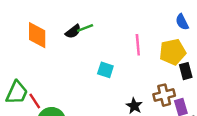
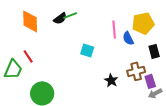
blue semicircle: (182, 22) -> (128, 38), moved
yellow pentagon: (173, 52) -> (143, 23), moved
red line: (35, 101) -> (28, 56), moved

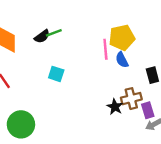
yellow pentagon: (143, 23) -> (122, 38), moved
cyan square: (87, 50) -> (56, 74), moved
black star: (111, 80) -> (115, 107), moved

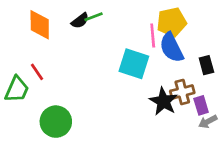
blue semicircle: (122, 60) -> (171, 48), size x1.6
cyan square: (56, 74) -> (134, 64), moved, size x1.6
black star: (115, 107) -> (163, 101), size x1.5

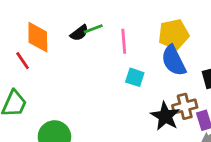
pink line: (153, 36) -> (124, 41), moved
cyan square: (134, 64) -> (135, 77), size x0.6
red line: (37, 72) -> (23, 61), moved

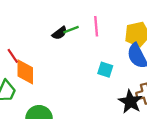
orange diamond: (38, 37) -> (25, 72), moved
pink line: (124, 41) -> (96, 26), moved

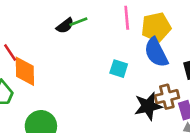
pink line: (96, 26) -> (127, 18), moved
black star: (130, 102) -> (148, 106), turned 30

